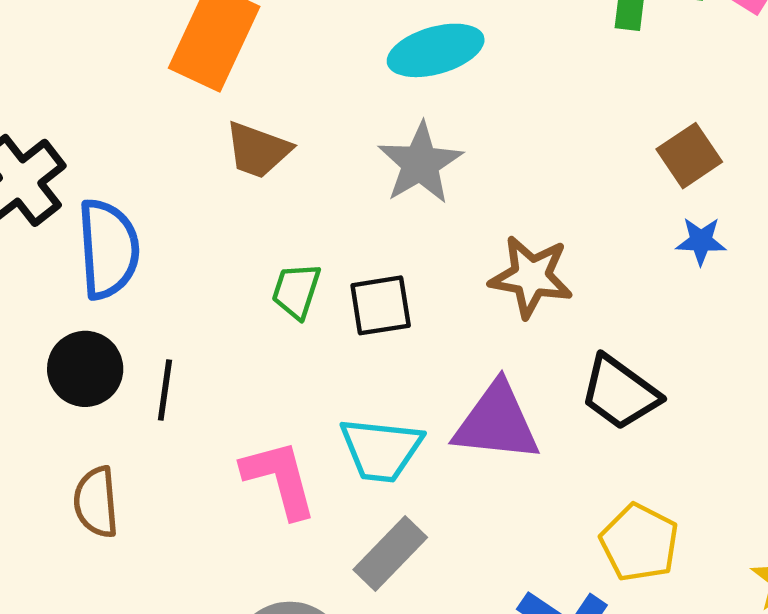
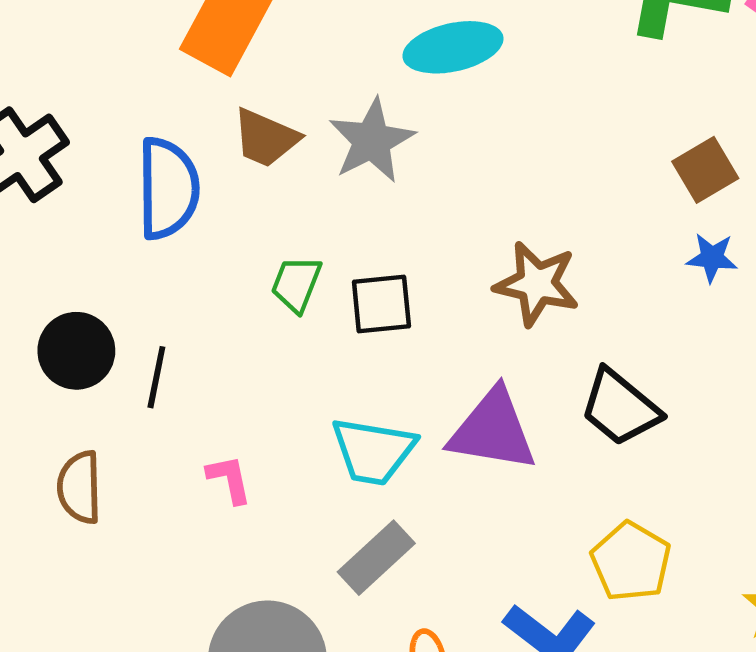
gray star: (420, 163) -> (372, 141), moved
blue semicircle: (108, 249) -> (168, 188), moved
pink L-shape: (279, 479) -> (229, 479), moved, size x0.6

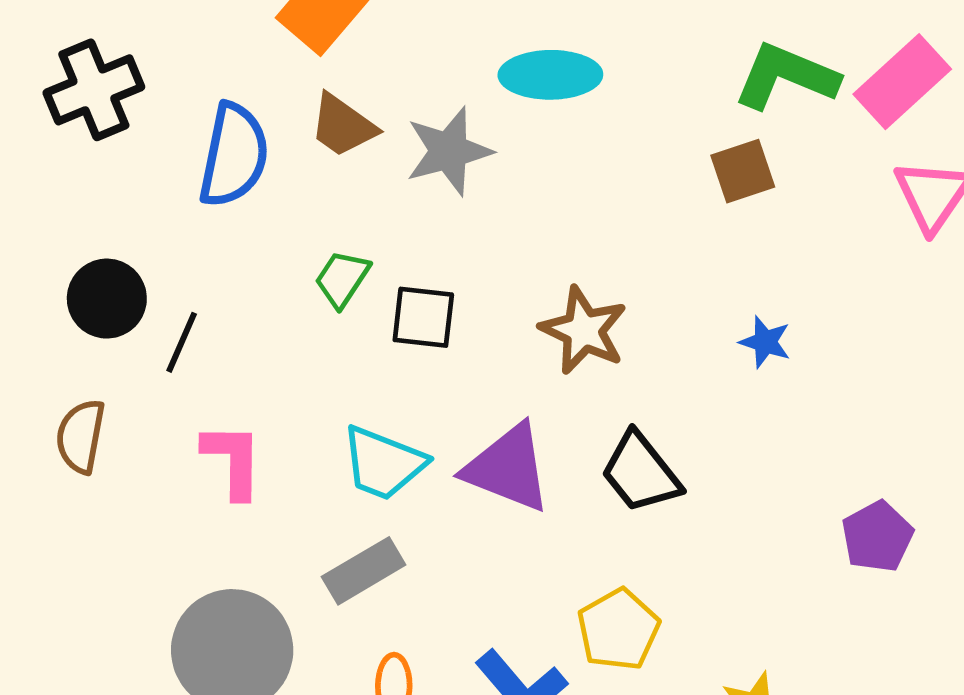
brown square: (705, 170) -> (743, 171), moved
pink L-shape: (229, 479) -> (233, 460), size x1.5

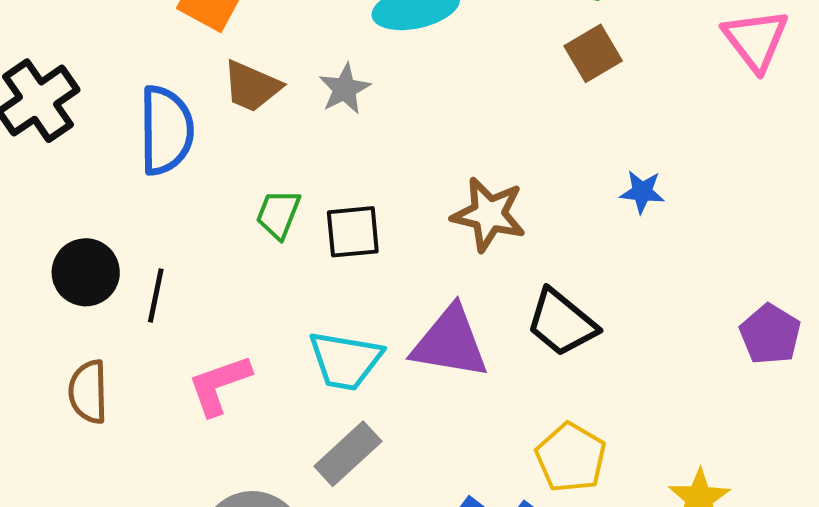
gray star: (449, 151) -> (345, 89), size x0.7
pink L-shape: (233, 460) -> (219, 385), turned -98

